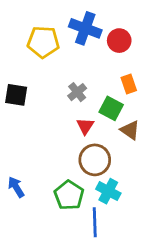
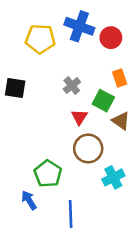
blue arrow: (16, 187) -> (29, 200), moved
cyan cross: (108, 191) -> (113, 177), moved, turned 35
green pentagon: (69, 195) -> (48, 174), moved
blue line: (95, 222) -> (71, 214), moved

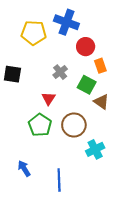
red circle: (111, 38) -> (86, 47), moved
red triangle: (79, 117) -> (48, 98), moved
green pentagon: (48, 174) -> (40, 125), moved

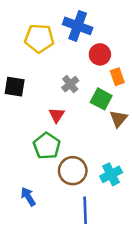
brown triangle: (101, 102) -> (118, 119), turned 35
brown circle: (74, 125) -> (73, 171), moved
blue line: (59, 180) -> (85, 210), moved

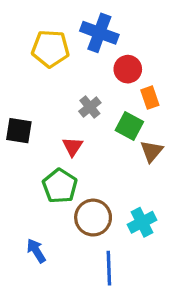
black square: (15, 87) -> (19, 131), moved

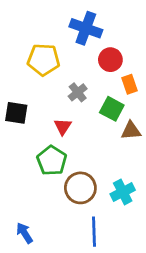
yellow pentagon: (50, 49) -> (44, 60), moved
brown triangle: (151, 151) -> (131, 131), turned 45
blue arrow: (36, 251) -> (24, 233), moved

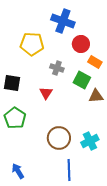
orange rectangle: (130, 84) -> (95, 62), turned -40
gray cross: (78, 92) -> (57, 68), turned -32
green pentagon: (52, 161) -> (15, 118), moved

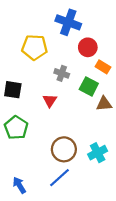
blue line: (69, 170) -> (60, 178), moved, turned 50

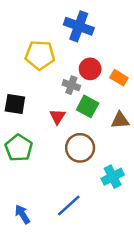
red circle: (88, 47) -> (90, 69), moved
green square: (89, 86) -> (88, 106), moved
brown circle: (64, 149) -> (80, 148), moved

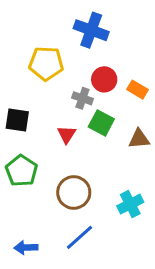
brown circle: (80, 148) -> (74, 192), moved
blue arrow: (22, 214) -> (26, 248), turned -60

